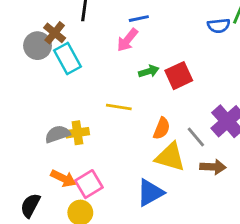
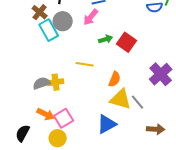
gray circle: (38, 46) -> (63, 21), moved
red square: (179, 76) -> (127, 42), turned -30
gray line: (196, 137) -> (138, 102), moved
brown arrow: (213, 167) -> (156, 129), moved

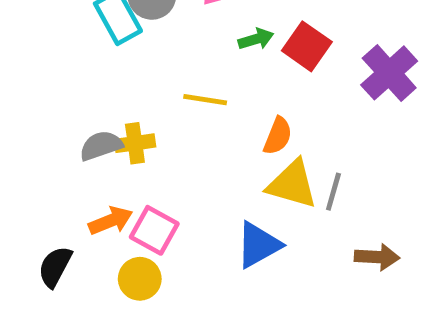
purple cross: (161, 74) -> (389, 73), moved
gray line: (138, 102) -> (333, 192), turned 56
orange arrow: (46, 114) -> (111, 221), turned -48
pink square: (64, 118) -> (154, 230), turned -30

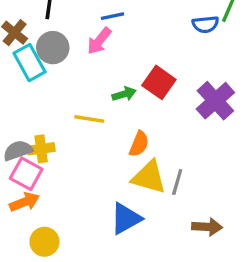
green arrow: (256, 39) -> (124, 94), moved
pink square: (154, 230) -> (26, 174), moved

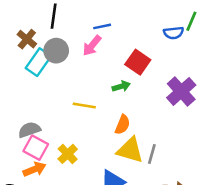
cyan rectangle: (30, 63) -> (38, 62), turned 64
red square: (159, 82) -> (138, 62), moved
green arrow: (124, 94) -> (121, 86), moved
yellow cross: (41, 149) -> (68, 154), moved, turned -36

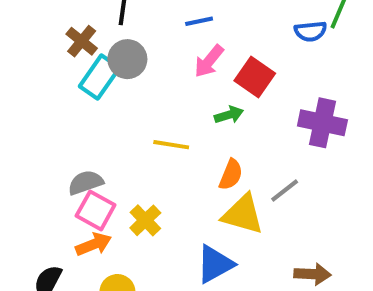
pink arrow: (92, 46) -> (209, 61), moved
purple cross: (181, 91) -> (322, 123), turned -36
gray line: (152, 154) -> (285, 190), moved, turned 36

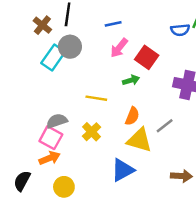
brown cross: (82, 41) -> (42, 25), moved
gray semicircle: (86, 183) -> (57, 121), moved
yellow cross: (145, 220) -> (92, 132), moved

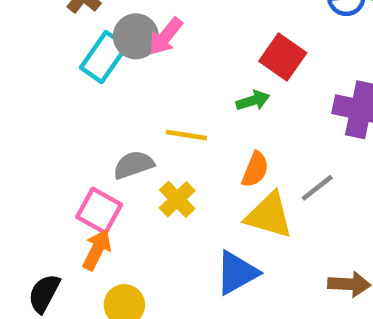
pink arrow: (119, 48) -> (166, 36), moved
gray semicircle: (57, 121) -> (134, 165), moved
orange arrow: (50, 158) -> (97, 250), turned -42

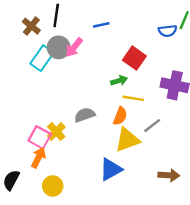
yellow line: (186, 135) -> (133, 98), moved
gray semicircle: (134, 165) -> (85, 115), moved
yellow cross: (177, 199) -> (56, 131), moved
yellow triangle: (269, 215) -> (127, 140), turned -36

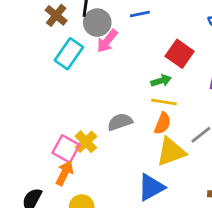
gray circle: (59, 47) -> (97, 23), moved
yellow line: (133, 98) -> (164, 102), moved

